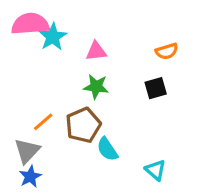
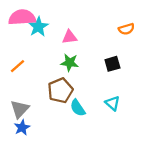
orange semicircle: (167, 51) -> (126, 29), moved
orange line: (43, 122) -> (17, 66), moved
cyan triangle: (156, 170) -> (112, 103), moved

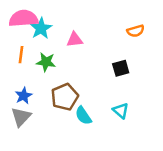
green star: (70, 63) -> (46, 62), moved
orange line: (17, 66) -> (21, 55), moved, turned -42
blue star: (22, 128) -> (24, 96), moved

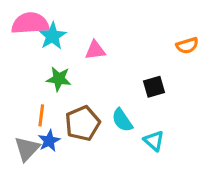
orange semicircle: (136, 31) -> (187, 46), moved
orange line: (21, 55) -> (41, 115), moved
blue star: (24, 96) -> (49, 141), moved
cyan semicircle: (83, 116) -> (122, 120), moved

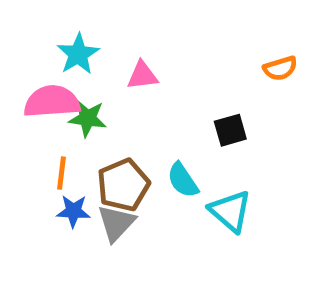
pink semicircle: (30, 23) -> (52, 102), moved
blue star: (49, 141) -> (73, 211), turned 30
cyan triangle: (154, 141) -> (230, 211), size x1.4
gray triangle: (27, 149) -> (116, 223), moved

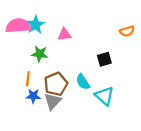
pink semicircle: (52, 102) -> (18, 26), moved

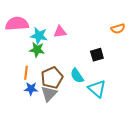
cyan star: (35, 25) -> (39, 36), moved, turned -30

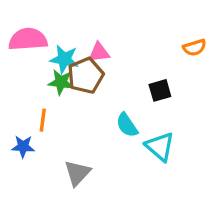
brown pentagon: (52, 78) -> (86, 76), moved
blue star: (31, 89) -> (23, 147), moved
gray triangle: (49, 94) -> (77, 173), moved

